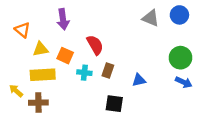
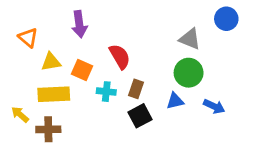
gray triangle: (151, 18) -> (190, 39), moved
green circle: (181, 58) -> (189, 73), moved
blue arrow: (184, 82) -> (214, 106), moved
black square: (114, 104) -> (140, 116), moved, turned -36

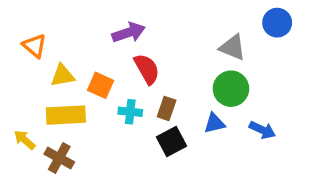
purple arrow: (79, 24) -> (129, 33), moved, turned -100
brown cross: (48, 129) -> (59, 158), turned 30

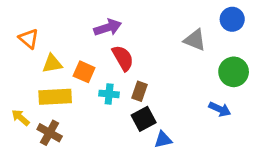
green circle: (231, 89) -> (234, 72), moved
blue triangle: (214, 123) -> (163, 140), moved

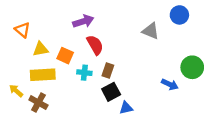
green circle: (234, 72) -> (192, 67), moved

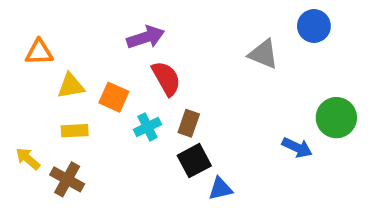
orange triangle: (22, 30) -> (39, 52), turned -42
cyan cross: (84, 73) -> (148, 127), turned -32
yellow rectangle: (43, 75) -> (75, 131), size x0.6

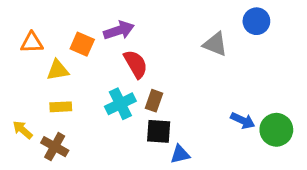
orange square: (114, 97) -> (82, 44), moved
green circle: (336, 118) -> (276, 130), moved
cyan cross: (148, 127) -> (120, 104), size x1.4
black square: (194, 161) -> (159, 131), turned 32

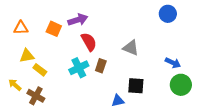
gray triangle: (215, 44) -> (131, 48), moved
yellow triangle: (58, 70) -> (27, 56), moved
yellow rectangle: (61, 107) -> (40, 70), turned 40
blue arrow: (243, 121) -> (173, 63), moved
black square: (159, 131) -> (136, 86), moved

